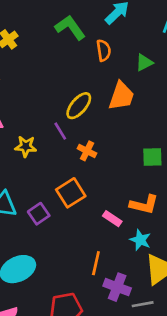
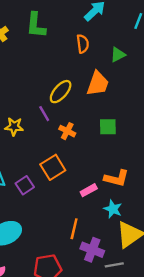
green L-shape: (70, 28) -> (36, 25), moved, turned -140
green square: (152, 157) -> (108, 127), moved
pink rectangle: (112, 219) -> (89, 190), turned -63

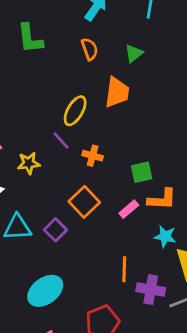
green square: (108, 127) -> (142, 172), moved
pink rectangle: (89, 190) -> (129, 209), moved

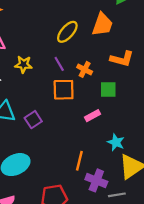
purple line: (61, 141) -> (59, 64), moved
orange cross: (93, 156) -> (85, 69), moved
orange L-shape: (162, 199) -> (122, 59), moved
orange square: (84, 202) -> (64, 90), moved, turned 30

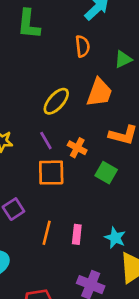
green square: (108, 90) -> (106, 173), turned 30
pink rectangle: (93, 116) -> (77, 234), moved, turned -56
orange line: (79, 161) -> (47, 233), moved

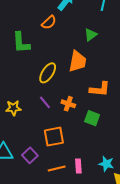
green L-shape: (29, 24) -> (21, 43), moved
orange semicircle: (83, 46) -> (49, 22), moved, turned 63
orange square: (51, 173) -> (54, 137), moved
orange line: (47, 233) -> (57, 168), turned 72

